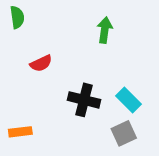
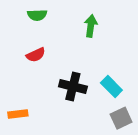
green semicircle: (17, 17) -> (37, 15), moved, turned 96
gray square: (124, 133) -> (121, 118), moved

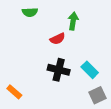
red semicircle: (36, 55) -> (58, 39), moved
orange rectangle: (18, 114) -> (14, 92), turned 48

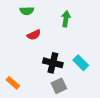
red semicircle: (58, 39) -> (34, 35), moved
gray square: (97, 95) -> (59, 86), moved

